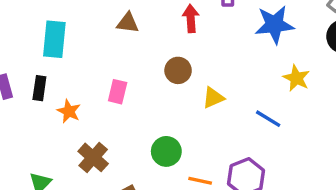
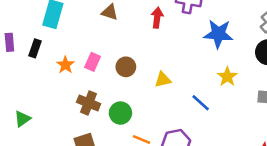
brown circle: (178, 70) -> (126, 67), moved
orange star: (69, 111) -> (65, 65), moved
brown cross: (93, 157) -> (89, 103), moved, turned -30

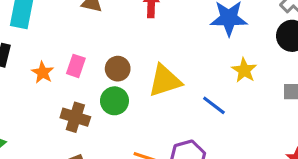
yellow triangle: (163, 80) -> (165, 81), size x1.6
green circle: (120, 113) -> (114, 101), moved

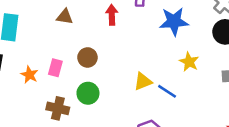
brown circle: (118, 69) -> (87, 57), moved
yellow triangle: (165, 81) -> (143, 81), moved, size x0.7

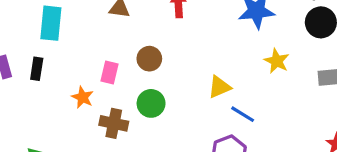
orange star: (29, 75) -> (83, 97), moved
blue line: (167, 91) -> (243, 114), moved

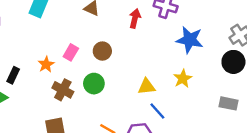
yellow star: (277, 61) -> (183, 79), moved
black rectangle: (37, 69) -> (13, 75), moved

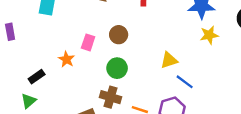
black rectangle: (13, 75) -> (37, 77), turned 42
yellow star: (183, 79) -> (209, 35), moved, turned 30
brown cross: (63, 90) -> (111, 97), moved

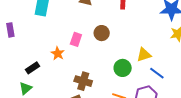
green circle: (117, 68) -> (123, 68), moved
brown cross: (111, 97) -> (83, 81), moved

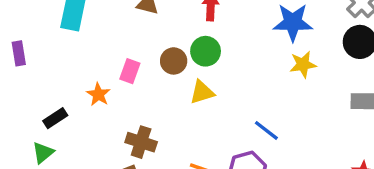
yellow triangle: (144, 55) -> (202, 92), moved
green circle: (123, 68) -> (206, 51), moved

